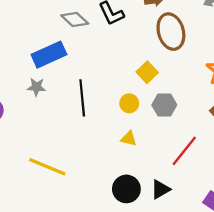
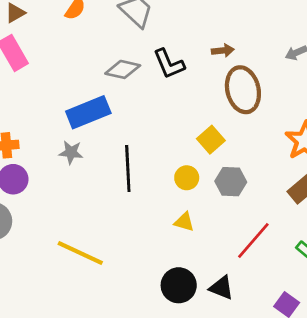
gray diamond: (75, 19) -> (123, 69), turned -32
black triangle: (160, 189) -> (221, 288), turned 50

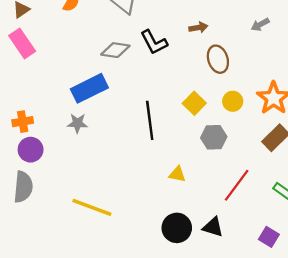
brown ellipse: (243, 90) -> (218, 59), size x0.7
black line: (128, 168) -> (150, 120), moved
yellow circle: (187, 178) -> (233, 101), moved

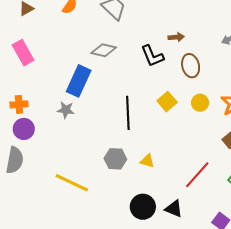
black L-shape: (154, 42) -> (152, 56), moved
pink rectangle: (22, 43) -> (23, 53), moved
blue rectangle: (89, 88) -> (79, 81), turned -44
gray hexagon: (214, 137) -> (115, 159), moved

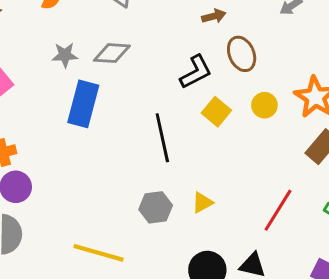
black L-shape: (152, 56) -> (196, 72), moved, turned -85
gray star: (66, 110) -> (65, 55), moved
yellow triangle: (147, 161) -> (202, 203), turned -35

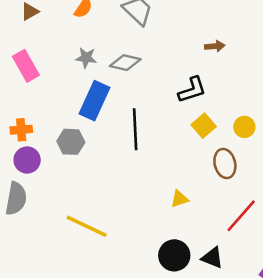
brown ellipse: (242, 54) -> (225, 163), moved
black line: (162, 138) -> (135, 129), moved
gray hexagon: (156, 207) -> (71, 142), moved

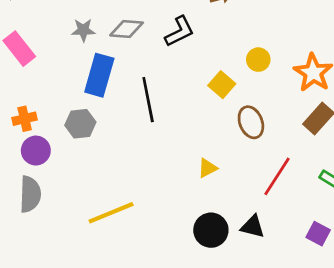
black L-shape: (192, 90) -> (179, 31), moved
yellow circle: (244, 127) -> (258, 60), moved
yellow line: (87, 226) -> (111, 213), turned -39

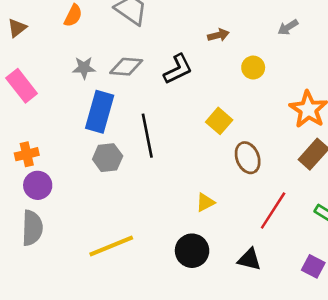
yellow circle: (258, 60) -> (253, 68), moved
gray hexagon: (80, 124) -> (108, 158), moved
black circle: (211, 230) -> (192, 251), moved

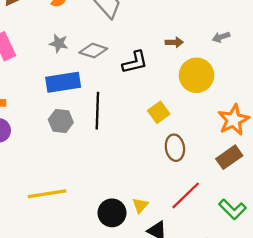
gray arrow: (288, 27) -> (221, 37), moved
yellow circle: (253, 68) -> (197, 75), size x1.8
blue rectangle: (100, 112) -> (63, 82), turned 52
yellow triangle: (205, 202) -> (140, 205), moved, turned -35

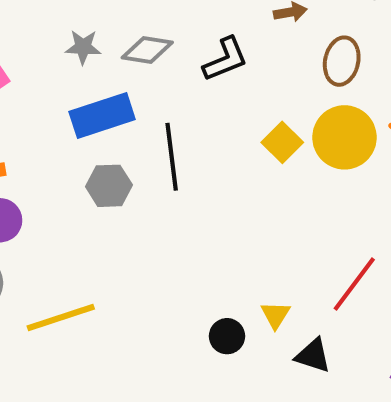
yellow circle: (197, 75) -> (344, 137), moved
brown ellipse: (175, 148) -> (342, 61), moved, turned 30
yellow line: (47, 194) -> (61, 317), moved
black circle: (112, 213) -> (227, 336), size x0.7

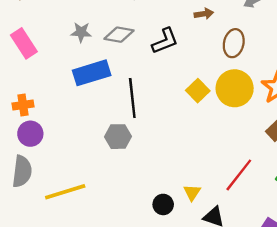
gray hexagon: (109, 186) -> (118, 137), moved

